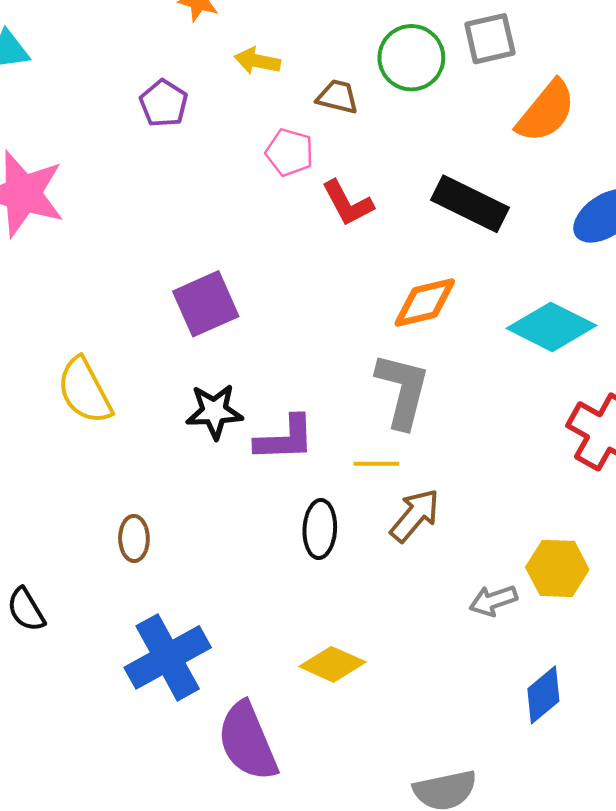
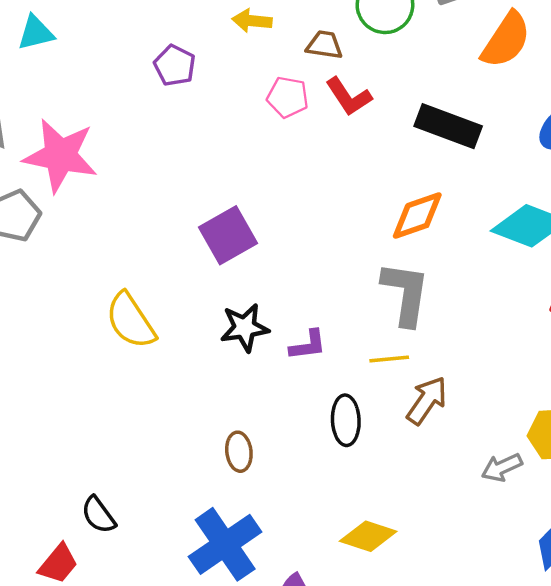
red L-shape: (348, 203) -> (349, 97), moved
purple L-shape: (285, 439) -> (308, 345), size x0.7
brown ellipse: (134, 538) -> (239, 452), moved

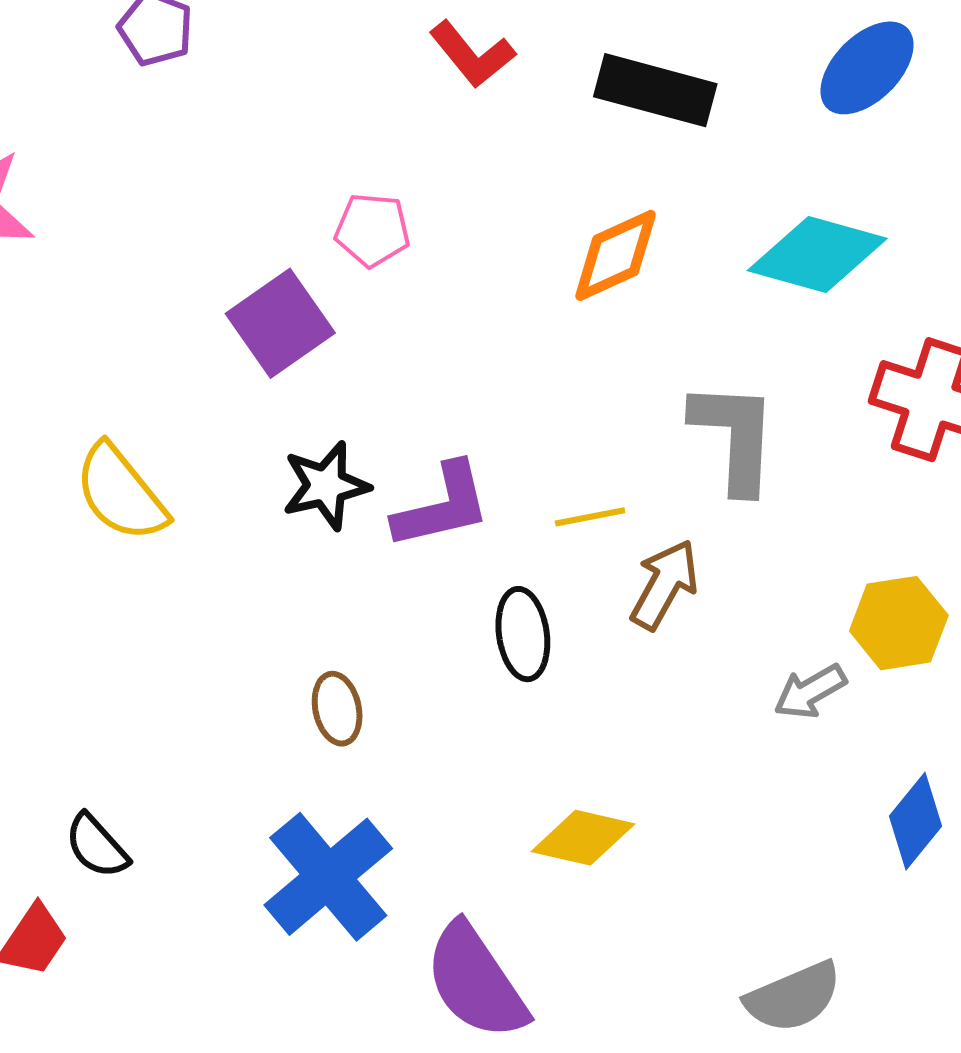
pink pentagon: (288, 97) -> (372, 230), moved
gray L-shape: (406, 293) -> (734, 437), moved
purple L-shape: (308, 345) -> (442, 506), size x1.5

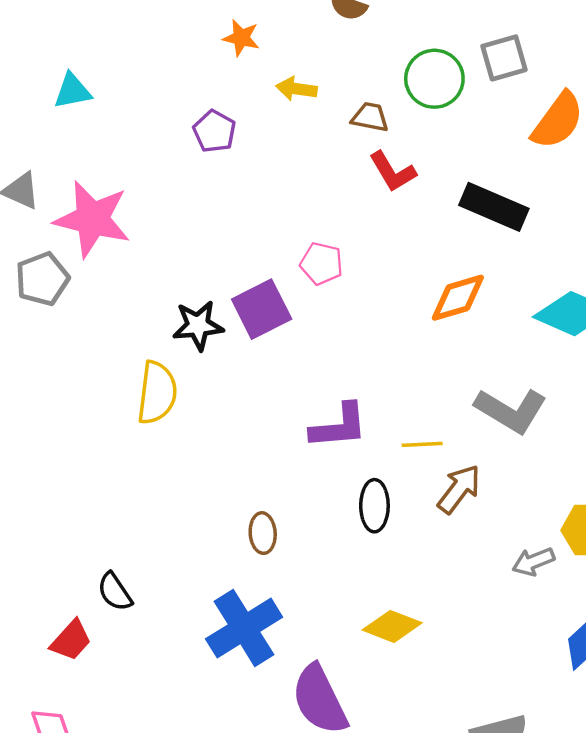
gray L-shape: (734, 437) -> (511, 410), turned 110
black star: (326, 486) -> (198, 325), moved
yellow semicircle: (121, 493) -> (157, 393), turned -142

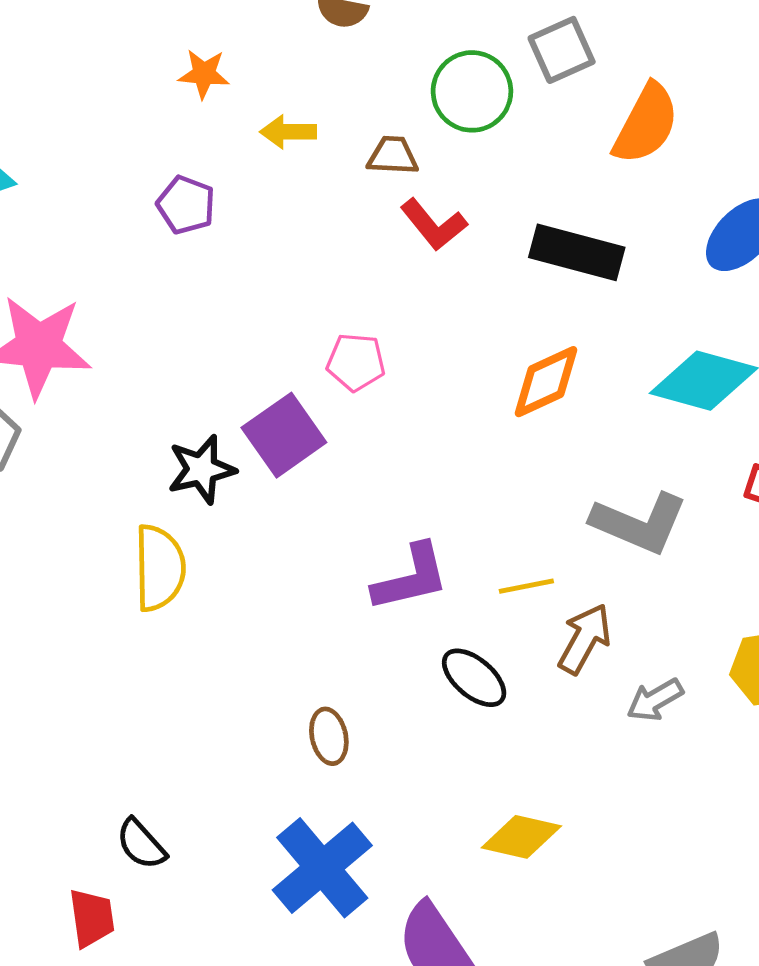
black ellipse: (374, 506) -> (474, 678), turned -42
gray arrow: (533, 562) -> (655, 700), moved
red trapezoid: (71, 640) -> (92, 918), turned -42

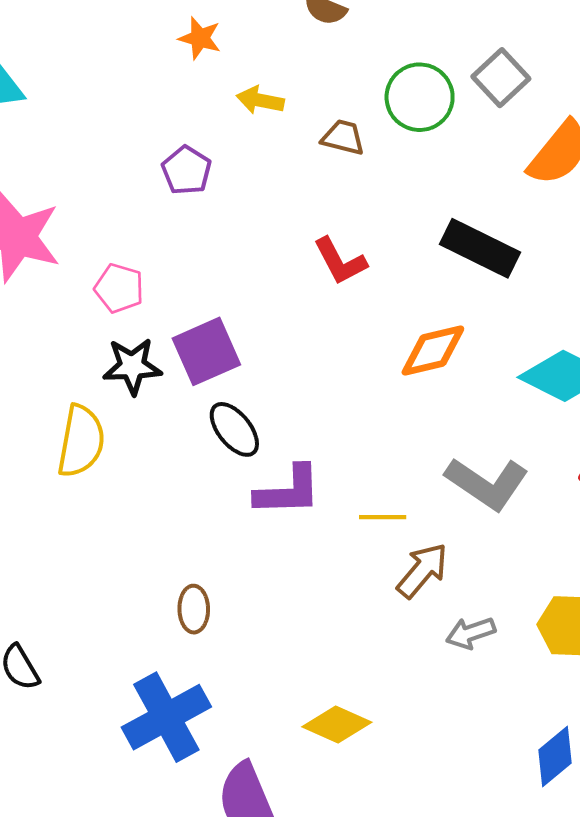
gray square: (562, 50) -> (501, 78), turned -30
purple pentagon: (186, 205) -> (186, 170), moved
red L-shape: (434, 225) -> (340, 261), moved
pink pentagon: (356, 362) -> (119, 288), moved
black ellipse: (474, 678) -> (234, 429), moved

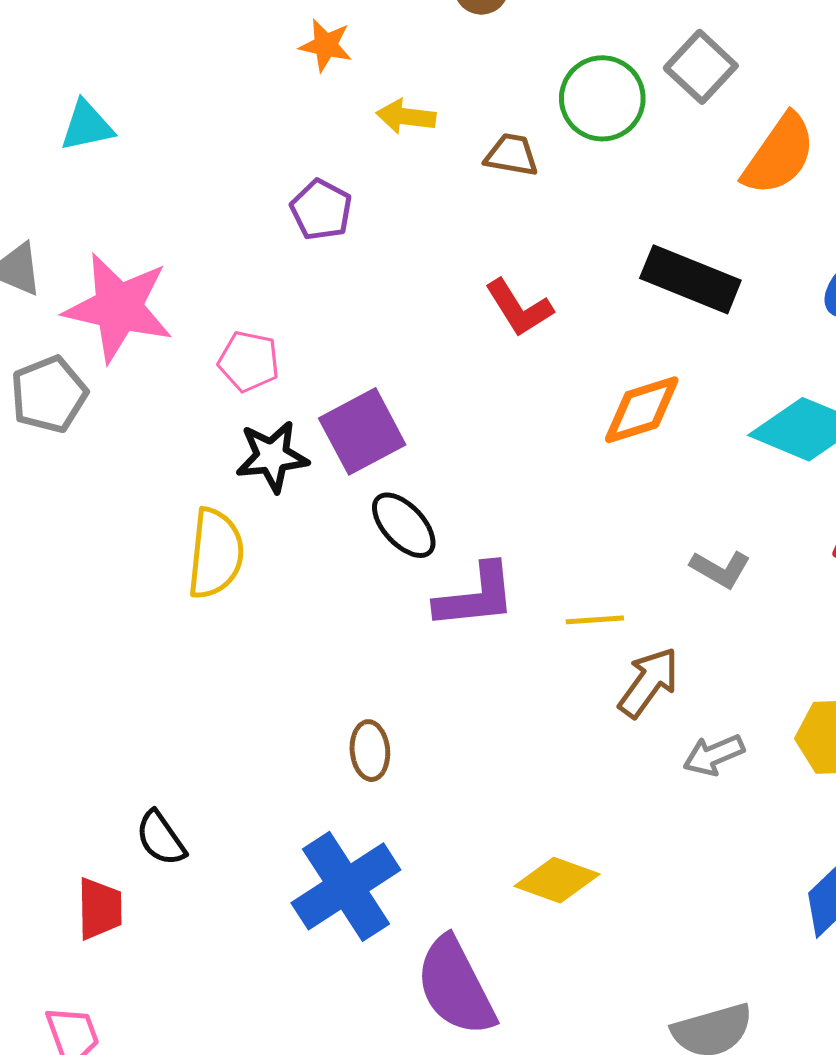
gray L-shape: (487, 483) -> (720, 569), size x0.6

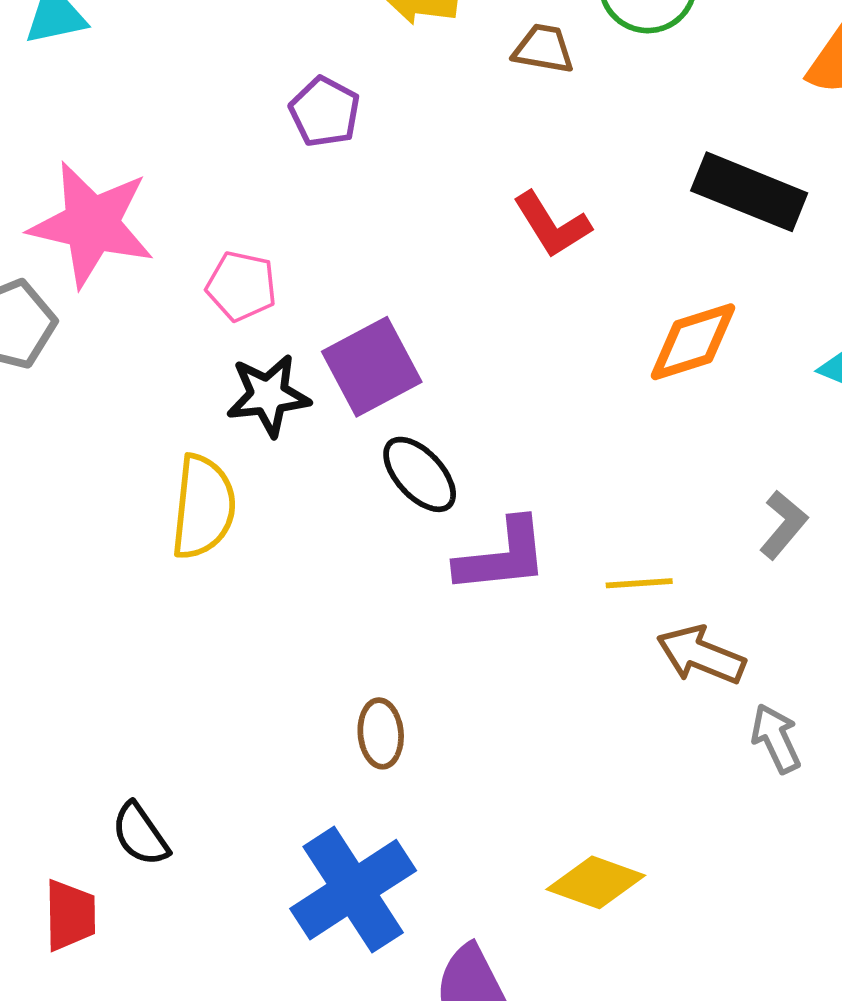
gray L-shape: (720, 569) -> (783, 525), turned -80
brown arrow: (649, 682) -> (701, 655), turned -104
gray arrow: (714, 755) -> (776, 738), turned 88

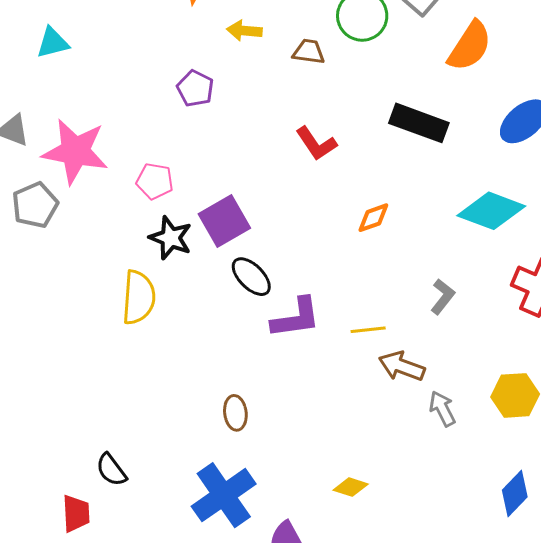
orange diamond: (693, 342) -> (373, 218), moved, size x0.7
black star: (268, 395) -> (171, 238), turned 30
yellow diamond: (596, 882) -> (351, 487), size x0.7

